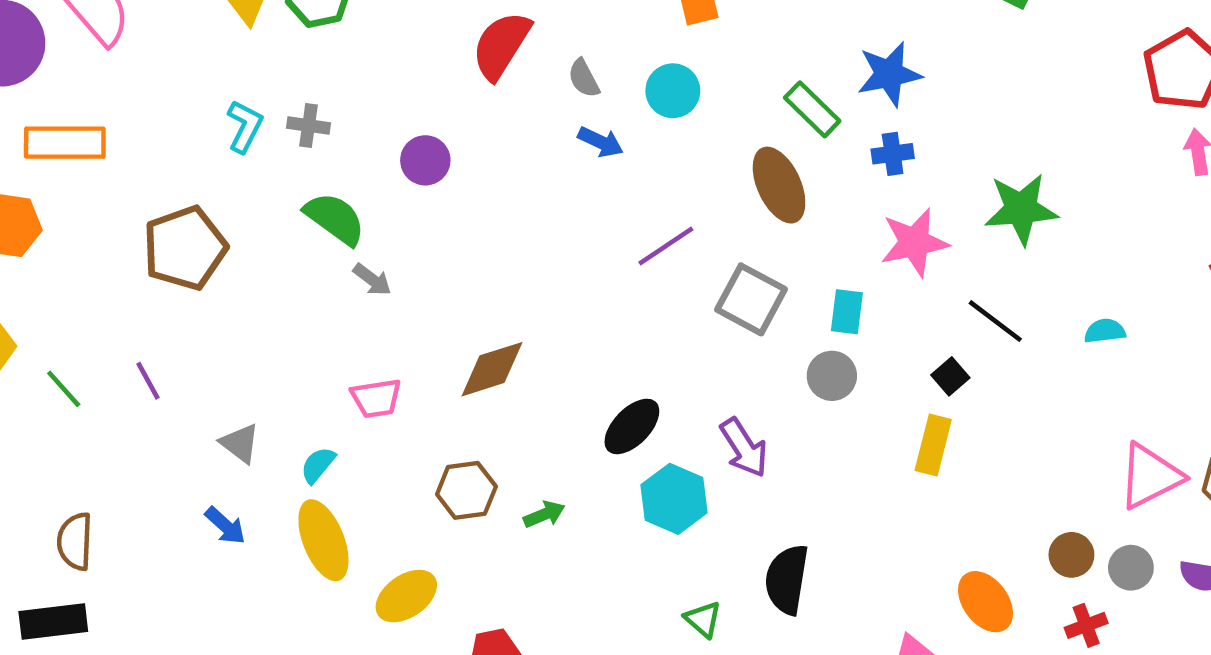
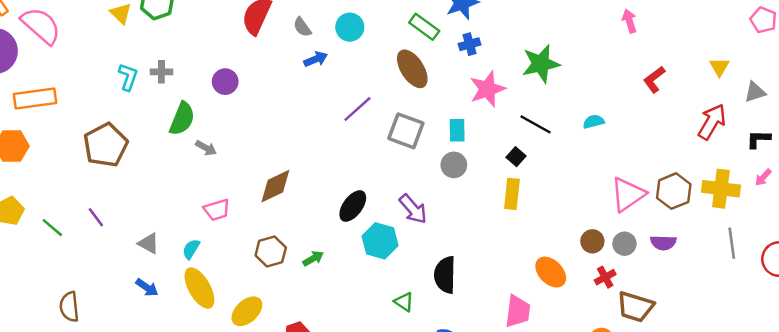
blue arrow: (601, 142) -> (316, 59), turned -40
green semicircle: (335, 219) -> (182, 119), turned 84

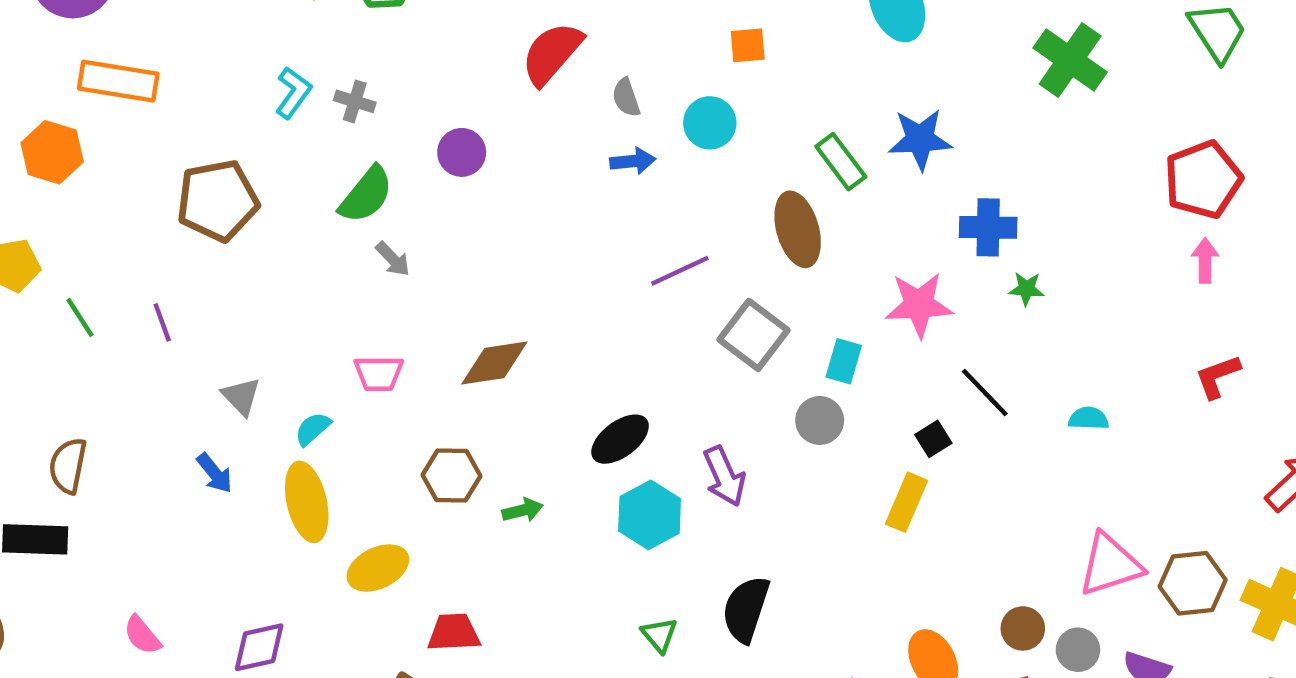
blue cross: (470, 44) -> (988, 227), moved, size x1.4
green star: (541, 64) -> (1026, 289), size x0.5

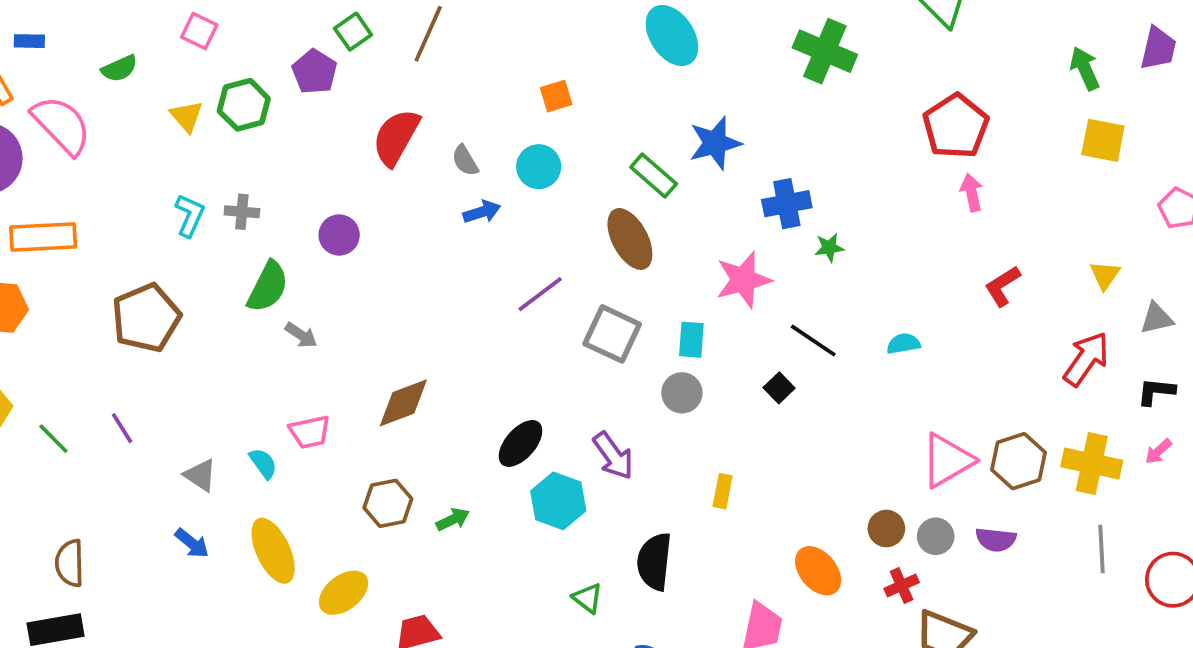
cyan semicircle: (313, 429) -> (263, 463), moved, turned 108
yellow rectangle: (907, 502) -> (723, 491), moved, size x0.7

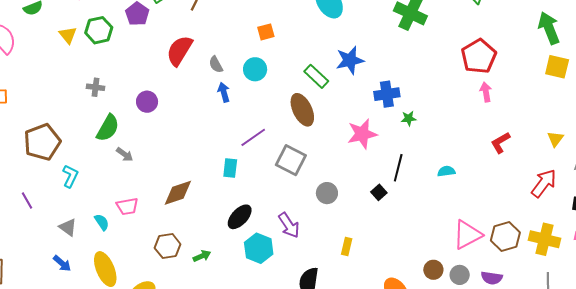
green arrow: (1085, 68) -> (549, 28), size x1.4
blue arrow: (482, 212) -> (224, 92), turned -90
cyan L-shape: (190, 215) -> (70, 176), moved
cyan rectangle: (691, 340) -> (230, 168), moved
black line: (813, 341) -> (398, 168), turned 68

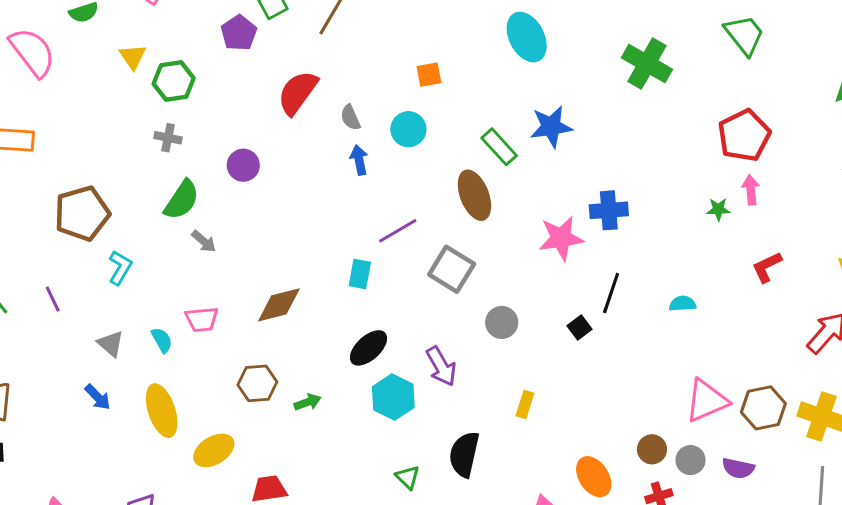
green hexagon: (99, 30) -> (174, 81), moved
blue cross: (387, 94) -> (609, 210), moved
green star: (409, 118) -> (718, 209), moved

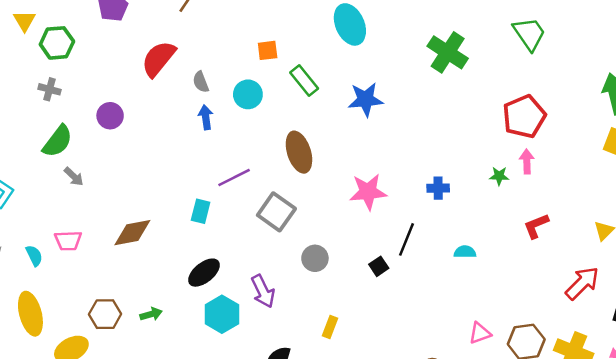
green rectangle: (499, 147) -> (304, 81), moved
blue cross: (609, 210) -> (438, 188), moved, size x0.7
brown hexagon: (257, 383) -> (105, 314), moved
pink triangle: (707, 401) -> (480, 333), size x0.6

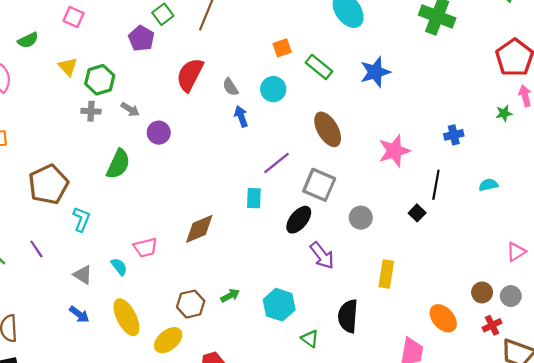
gray cross: (49, 89) -> (91, 111), moved
gray arrow: (74, 177) -> (130, 109), moved
black ellipse: (204, 273) -> (299, 220), moved
cyan hexagon: (222, 314) -> (279, 305), moved
yellow rectangle: (330, 327) -> (386, 274), size x1.4

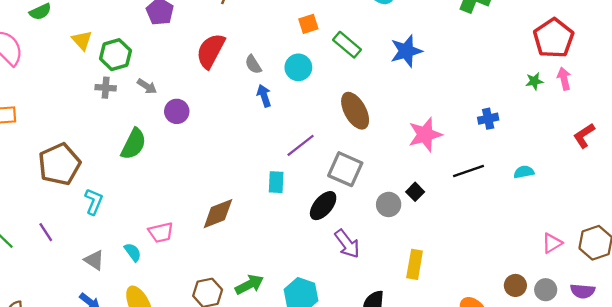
green star: (504, 113) -> (534, 81), moved
black line: (436, 185) -> (469, 171), turned 60
black square: (417, 213) -> (415, 192), moved
green arrow: (230, 296) -> (249, 285), size x1.4

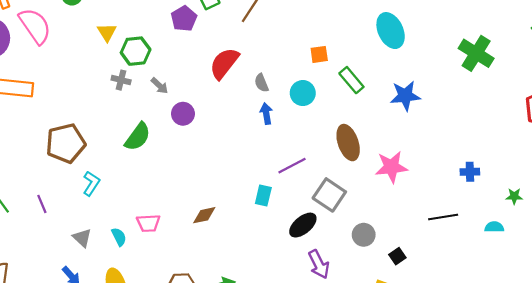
green star: (534, 81) -> (514, 196), moved
pink star: (425, 135) -> (391, 167), moved
black square: (415, 192) -> (397, 256), moved
brown diamond: (218, 214) -> (204, 215), size x0.7

